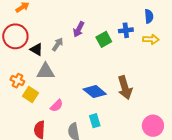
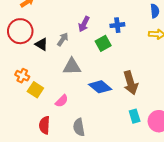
blue cross: (126, 30) -> (117, 25), moved
green square: (104, 39) -> (103, 43), moved
gray triangle: (46, 71) -> (72, 67), moved
cyan rectangle: (95, 121) -> (135, 116), moved

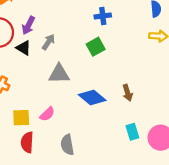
purple arrow: (84, 24) -> (28, 25), moved
blue cross: (117, 25) -> (103, 16), moved
brown arrow: (130, 83) -> (128, 93), size x0.6
yellow square: (35, 90) -> (21, 118), moved, turned -35

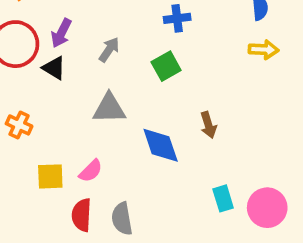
gray arrow: (48, 42) -> (109, 50), moved
brown arrow: (128, 93) -> (208, 125), moved
blue diamond: (92, 97) -> (161, 145), turned 32
red semicircle: (27, 142) -> (82, 215), moved

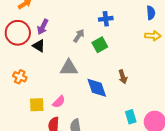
gray arrow: (109, 50) -> (79, 36), moved

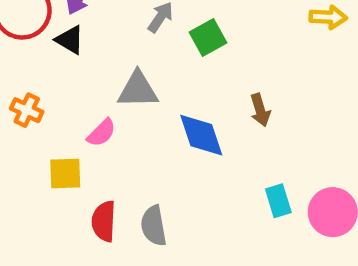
pink semicircle: (59, 102) -> (101, 133), moved

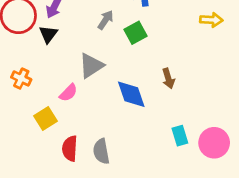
black triangle: (70, 40) -> (48, 34), turned 36
gray triangle: (138, 90) -> (91, 66), turned -32
yellow square: (65, 174) -> (46, 118), turned -30

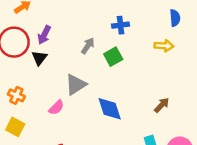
yellow arrow: (211, 20) -> (164, 46), moved
brown arrow: (168, 78) -> (162, 105), moved, turned -119
yellow square: (46, 118) -> (15, 127), moved, turned -30

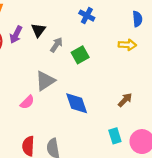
blue cross: (120, 25) -> (87, 16), moved, turned 35
black triangle: (39, 58) -> (38, 30), moved

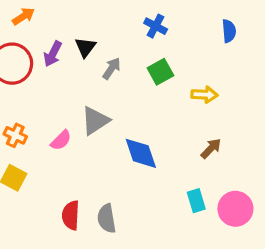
yellow arrow: (127, 45) -> (204, 95), moved
green square: (80, 55) -> (160, 72), moved
pink semicircle: (27, 102) -> (61, 140), moved

